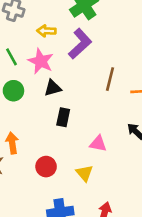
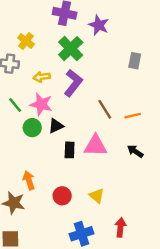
brown line: (110, 79) -> (105, 109), turned -36
green circle: (13, 91) -> (32, 128), moved
pink triangle: (98, 144) -> (95, 146), moved, size x1.5

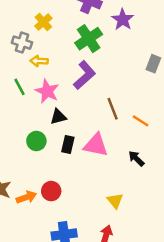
yellow arrow: (42, 77) -> (39, 61), moved
orange line: (133, 116) -> (141, 121), turned 35
green circle: (32, 128) -> (36, 141), moved
orange arrow: (29, 180) -> (26, 197), moved, turned 78
yellow triangle: (97, 196) -> (115, 201), moved

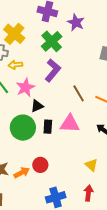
yellow cross: (43, 22) -> (14, 34), size x1.5
pink star: (47, 91) -> (25, 87), turned 30
green circle: (36, 141) -> (23, 128), size x1.6

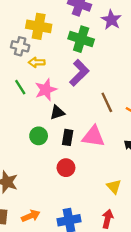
yellow cross: (14, 34) -> (39, 26), turned -35
green cross: (52, 41) -> (81, 39), turned -35
green circle: (23, 128) -> (39, 136), size x0.6
red circle: (40, 165) -> (66, 168), moved
orange arrow: (22, 173) -> (31, 216), moved

